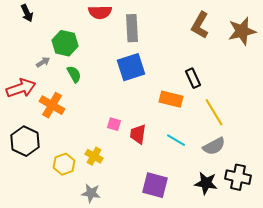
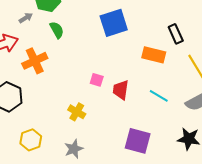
orange cross: (52, 105) -> (35, 61), turned 35
yellow hexagon: (64, 164) -> (31, 140), moved
gray star: (91, 193) -> (74, 149), turned -30

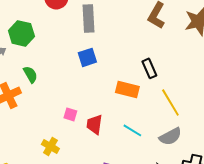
blue square: (114, 23) -> (87, 57), size x0.7
green semicircle: (57, 30) -> (30, 74), moved

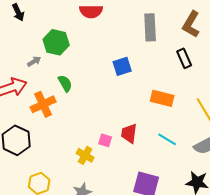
gray rectangle: (88, 18) -> (150, 27), moved
black rectangle: (149, 68) -> (184, 58), moved
pink square: (70, 114) -> (105, 140), moved

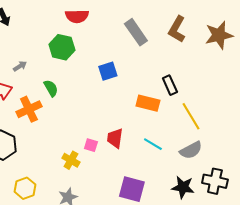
gray rectangle: (150, 27) -> (136, 32), turned -32
green hexagon: (56, 42) -> (62, 47), moved
black rectangle: (184, 58) -> (170, 85), moved

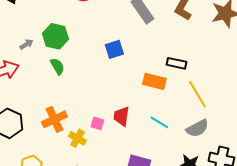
green hexagon: (62, 47) -> (55, 36), moved
black rectangle: (170, 85) -> (176, 63), turned -54
orange cross: (29, 109) -> (54, 119), moved

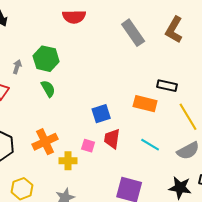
gray arrow: (26, 44) -> (17, 67), turned -40
blue square: (114, 49) -> (101, 114), moved
yellow cross: (77, 138) -> (68, 161), turned -30

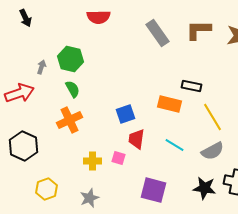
brown L-shape: (174, 30) -> (198, 30), turned 60
orange cross: (45, 142) -> (70, 120), moved
pink square: (88, 146) -> (118, 158), moved

